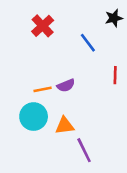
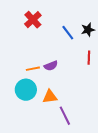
black star: (114, 18) -> (88, 30), moved

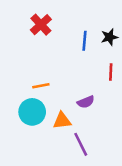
blue line: (68, 33) -> (85, 41), turned 42
purple semicircle: (51, 66) -> (86, 102), moved

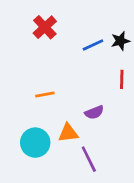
blue line: (85, 41) -> (93, 45), turned 60
cyan circle: (32, 112) -> (35, 143), moved

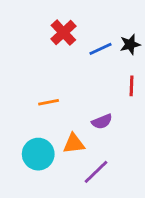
red cross: (45, 27) -> (63, 33), moved
purple line: (89, 159) -> (96, 172), turned 72

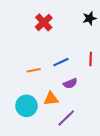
black star: (130, 44) -> (90, 18), moved
blue line: (100, 49) -> (61, 62), moved

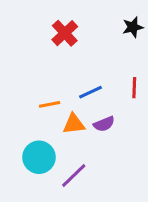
orange triangle: (51, 99) -> (74, 124), moved
purple line: (66, 118) -> (74, 175), moved

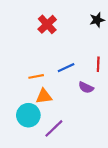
orange triangle: (74, 124) -> (44, 96), moved
purple semicircle: (104, 124) -> (86, 87), moved, turned 48

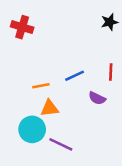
red cross: (47, 24) -> (22, 27), moved, turned -30
purple line: (54, 128) -> (61, 144), turned 70

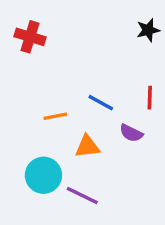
blue line: (75, 76) -> (101, 103), turned 54
orange triangle: (50, 108) -> (87, 147), moved

